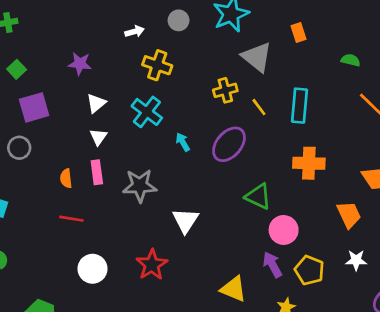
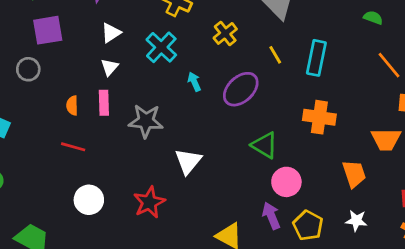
yellow cross: (225, 90) -> (225, 33), moved, turned -30

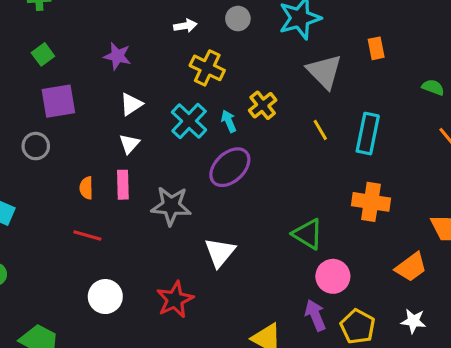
cyan arrow: (194, 82) -> (229, 121), moved
purple ellipse: (241, 89) -> (230, 167), moved
orange trapezoid: (354, 174) -> (411, 267), turned 72

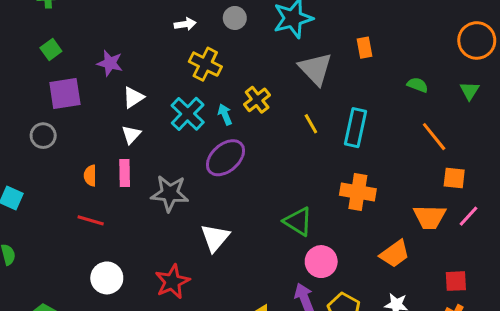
purple star: (117, 56) -> (110, 63), moved

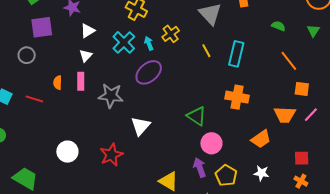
red line: (91, 220) -> (34, 99), moved

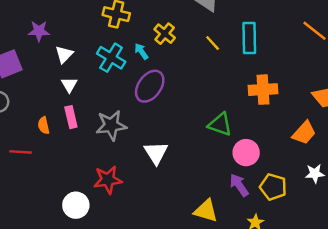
red star: (111, 155) -> (108, 180), moved, turned 30

